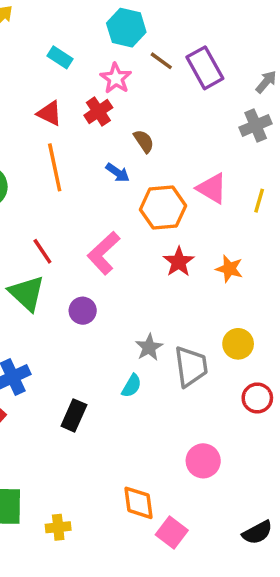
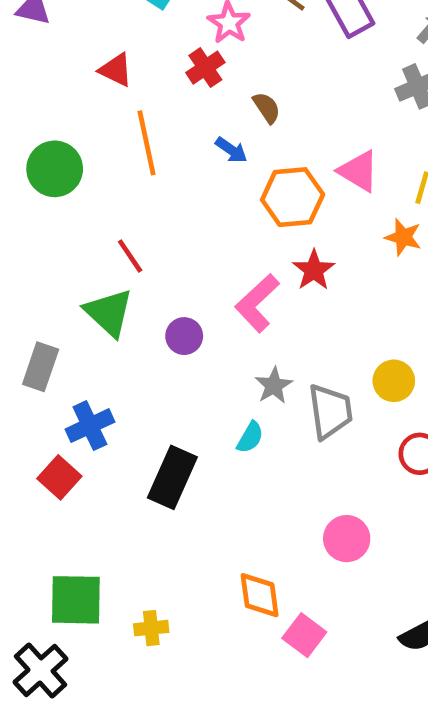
red triangle: (49, 113) -> (116, 70), moved
pink L-shape: (104, 253) -> (257, 303), moved
orange star: (229, 269) -> (403, 237), moved
black rectangle: (74, 415) -> (172, 477), size x1.4

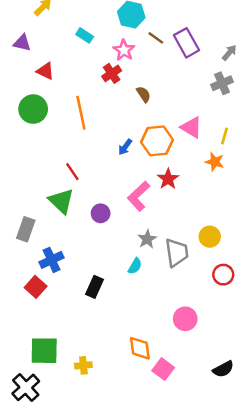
red triangle: (116, 70) -> (45, 71), moved
blue arrow: (231, 150) -> (125, 147), moved, turned 91
green circle: (55, 169) -> (33, 109), moved
black rectangle: (172, 477) -> (94, 287), size x0.7

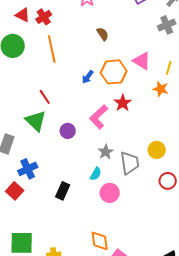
red cross: (112, 73) -> (44, 17), moved
pink circle: (185, 319) -> (110, 193), moved

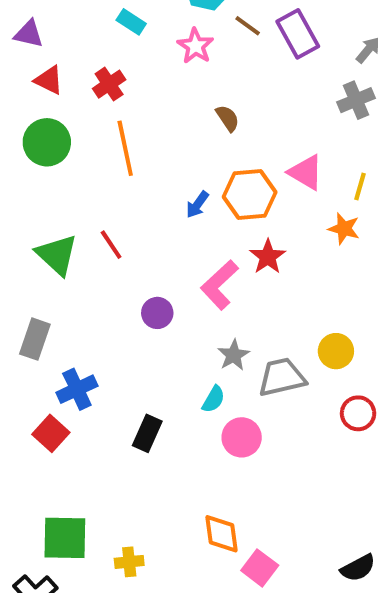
red triangle: (23, 15) -> (49, 80), moved
green triangle: (36, 121) -> (57, 255), moved
gray trapezoid: (130, 163) -> (282, 377), turned -95

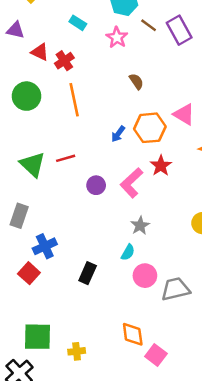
red triangle: (49, 80) -> (40, 52), moved
red line: (111, 245) -> (66, 158), turned -72
purple circle: (157, 313) -> (96, 185), moved
gray trapezoid: (282, 377) -> (175, 289), moved

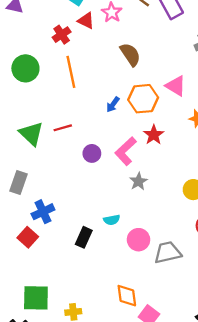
red triangle: (40, 52) -> (86, 21), moved
brown semicircle: (136, 81) -> (130, 54), size x1.5
gray star: (140, 226) -> (138, 181), moved
cyan semicircle: (128, 252) -> (112, 220), moved, turned 49

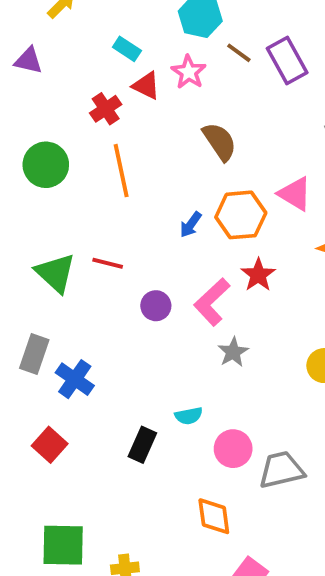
red line: (63, 128) -> (108, 263), turned 30
blue cross: (43, 212) -> (75, 379), moved, turned -30
orange diamond: (127, 296) -> (214, 516), moved

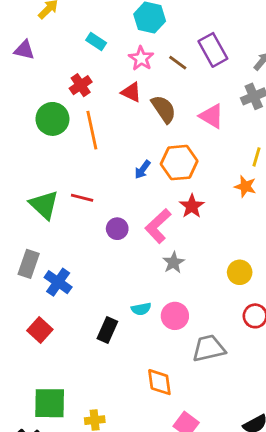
brown line: (239, 53) -> (178, 63), moved
red triangle: (146, 86) -> (131, 92), moved
green circle: (46, 165) -> (52, 119), moved
pink triangle: (295, 194) -> (211, 116), moved
pink circle: (233, 449) -> (175, 316), moved

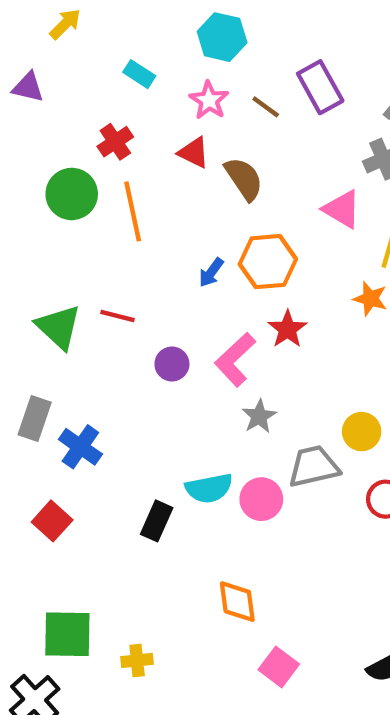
pink triangle: (211, 116) -> (342, 209), moved
cyan semicircle: (141, 309) -> (209, 488), size x1.5
gray trapezoid: (209, 348) -> (314, 466), moved

